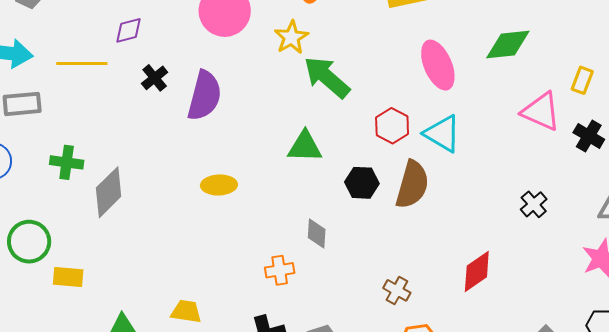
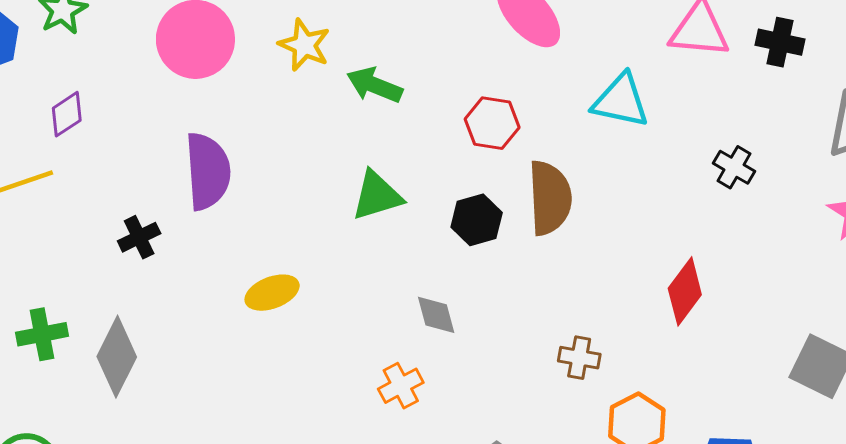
green arrow: (327, 77) -> (375, 85), size x0.7
black cross: (155, 78) -> (139, 237), moved, turned 32
cyan triangle: (442, 134) -> (621, 101), moved

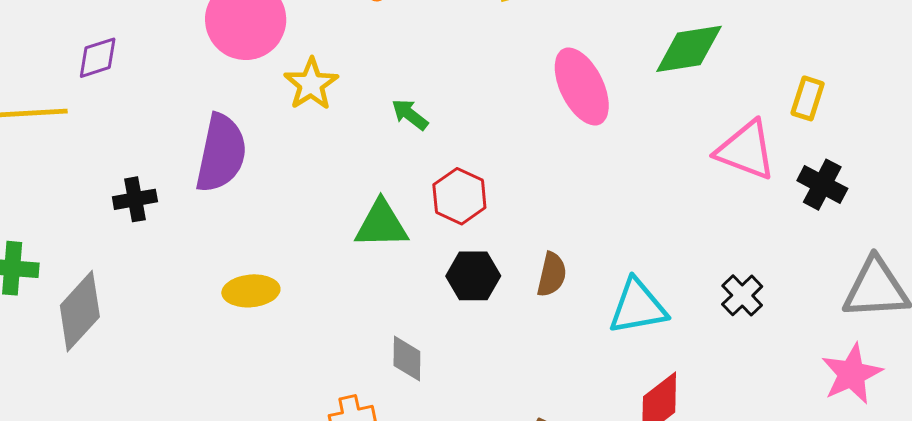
yellow star: (304, 45) -> (311, 84), moved
green arrow: (375, 85) -> (410, 114), size x0.7
cyan triangle: (621, 101) -> (638, 307), moved, turned -38
red hexagon: (492, 123) -> (459, 196), moved
brown semicircle: (550, 198) -> (552, 274), size x0.6

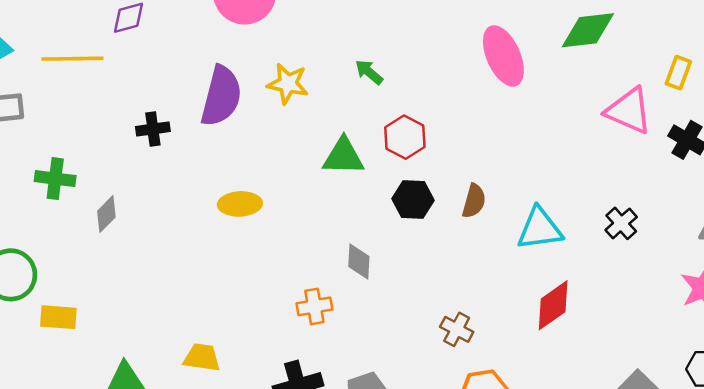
yellow star: (311, 84) -> (288, 84), moved, turned -30
gray diamond: (80, 311) -> (106, 214), size x0.6

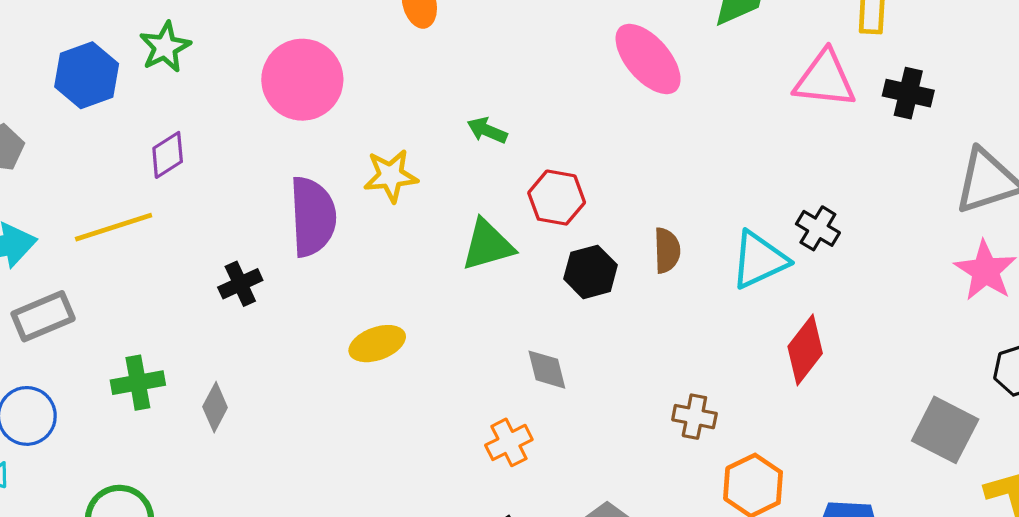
black cross: (621, 223) -> (818, 228), moved

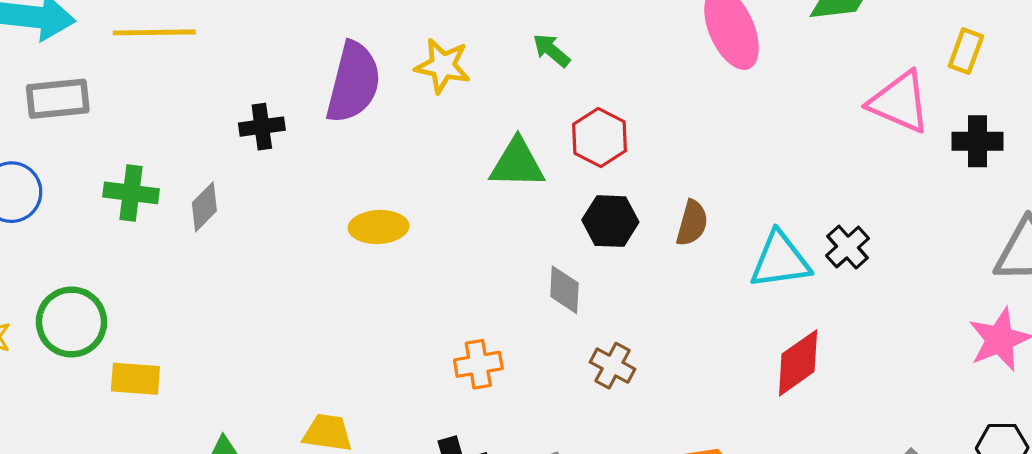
black cross: (908, 93) -> (977, 141), turned -30
gray diamond: (547, 370) -> (564, 290), moved
gray diamond: (215, 407) -> (204, 207), moved
brown cross: (694, 417) -> (613, 366), moved

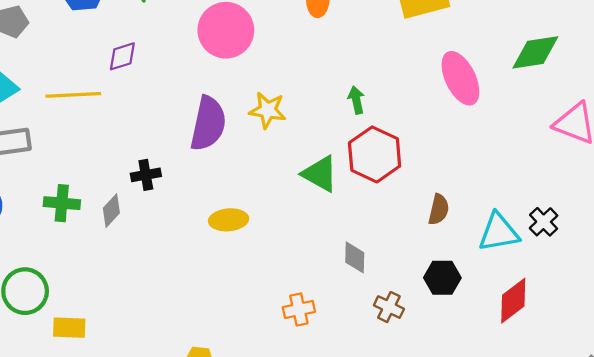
green arrow: (551, 50) -> (356, 100), moved, turned 40
black cross: (262, 127) -> (146, 175), moved
red hexagon: (599, 138) -> (375, 154), size x1.4
green triangle: (517, 163) -> (320, 174), turned 30
black hexagon: (610, 221) -> (442, 278), moved

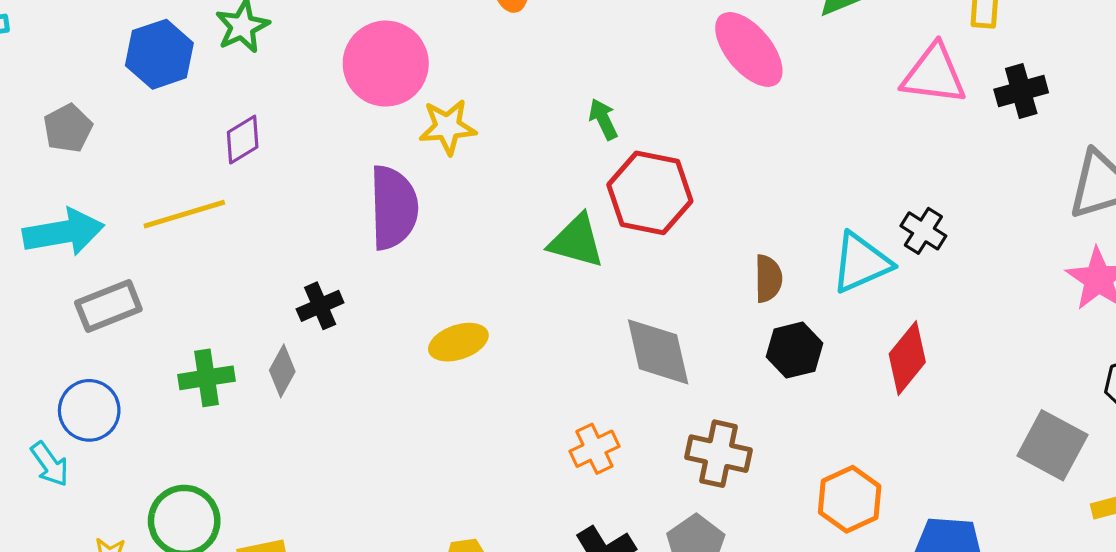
yellow star: (268, 110) -> (448, 127), moved
brown semicircle: (439, 209) -> (768, 279), moved
gray diamond: (355, 257) -> (658, 352), size x1.6
brown cross: (389, 307) -> (718, 454), moved, size x1.4

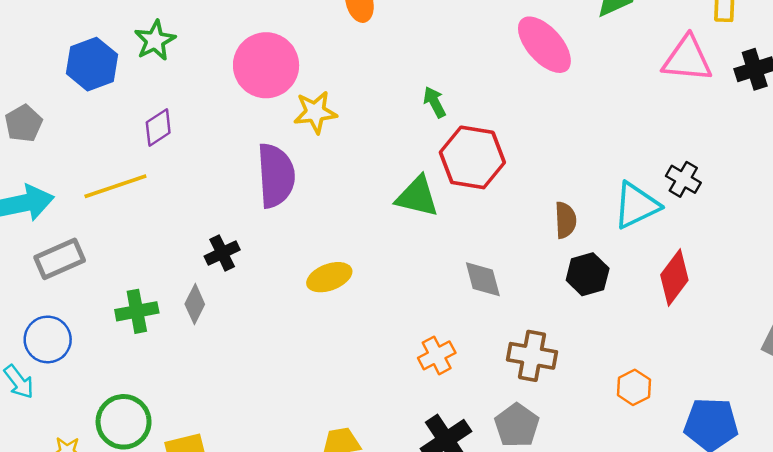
gray diamond: (658, 352) -> (483, 279), size x0.7
orange hexagon: (850, 499) -> (634, 387), size x0.7

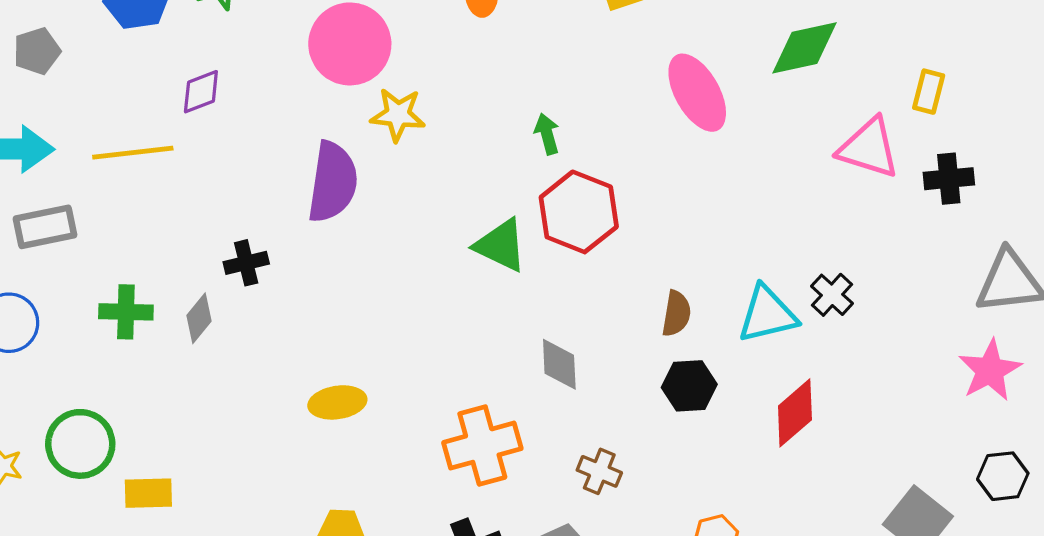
yellow ellipse: (329, 277) -> (337, 402), moved
orange cross: (437, 355) -> (482, 446), size x1.6
brown cross: (532, 356) -> (599, 471), size x0.7

